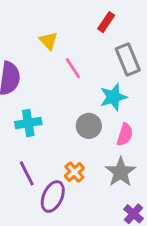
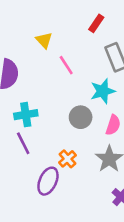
purple line: (27, 173) -> (23, 143), moved

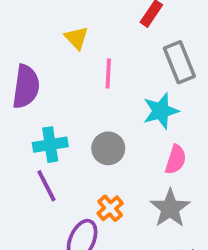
pink line: (66, 65) -> (108, 73), turned 36
gray circle: (81, 117) -> (108, 148), moved

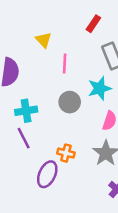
gray circle: (108, 148) -> (70, 102), moved
orange cross: (110, 208) -> (66, 153), turned -35

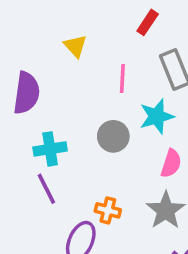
pink line: (65, 63) -> (122, 78), moved

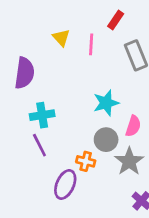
pink line: (122, 78) -> (91, 44), moved
cyan star: (157, 116) -> (106, 103), moved
gray circle: (113, 136) -> (106, 140), moved

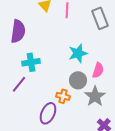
purple line: (39, 145) -> (19, 84), moved, turned 66

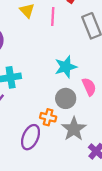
pink semicircle: (98, 70) -> (89, 87), turned -42
gray star: (95, 96) -> (74, 129), moved

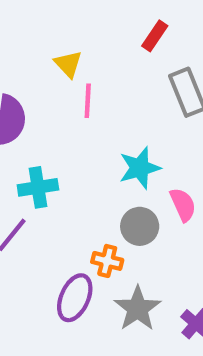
pink line: (53, 16) -> (88, 101), moved
gray star: (74, 129) -> (137, 309), moved

